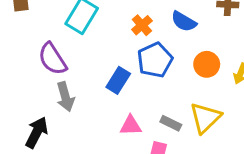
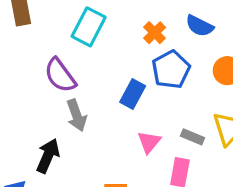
pink triangle: (131, 126) -> (149, 142), turned -45

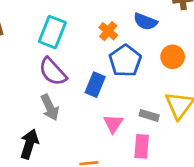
purple semicircle: (60, 75) -> (53, 72), moved

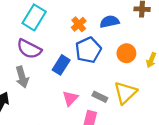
blue semicircle: (145, 22) -> (110, 22), turned 138
purple semicircle: (53, 72) -> (29, 49), turned -30

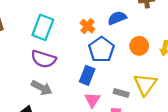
blue rectangle: (61, 65) -> (87, 75), moved
gray arrow: (22, 77) -> (42, 88), turned -36

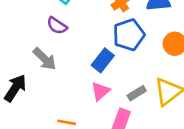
purple semicircle: (44, 59) -> (57, 26), size x0.7
gray rectangle: (121, 93) -> (137, 93), turned -64

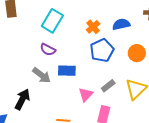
blue rectangle: (103, 60) -> (67, 71), moved, turned 60
gray rectangle: (137, 93) -> (108, 86), moved

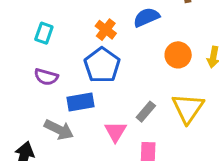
cyan rectangle: (52, 21) -> (44, 33), size x0.6
blue pentagon: (102, 50) -> (102, 65), moved
gray arrow: (42, 75) -> (59, 130), moved

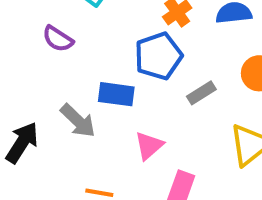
purple semicircle: (46, 77) -> (58, 39), moved
gray rectangle: (146, 112) -> (201, 93), moved

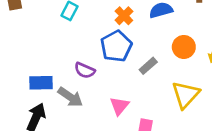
purple semicircle: (58, 39) -> (85, 70), moved
blue rectangle: (116, 94) -> (41, 83), moved

